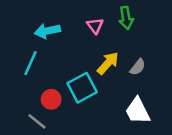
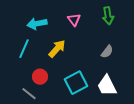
green arrow: (126, 18) -> (108, 16), moved
yellow arrow: (108, 63) -> (57, 49), moved
cyan square: (82, 88) -> (76, 83), moved

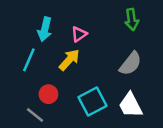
pink triangle: (74, 20) -> (79, 34), moved, turned 32
cyan arrow: (37, 24) -> (45, 29), turned -66
gray semicircle: (107, 52) -> (130, 64), size x1.5

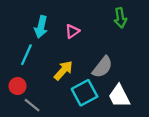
yellow arrow: (69, 60) -> (63, 70), moved
gray semicircle: (130, 64) -> (102, 67), moved
red circle: (48, 94) -> (18, 86), moved

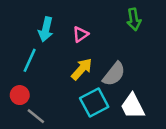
yellow arrow: (63, 70) -> (82, 69), moved

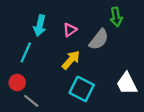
gray semicircle: (114, 74) -> (99, 39), moved
cyan square: (94, 103) -> (82, 89), turned -35
white trapezoid: (133, 106) -> (127, 84), moved

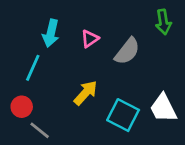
green arrow: (116, 17) -> (163, 22), moved
yellow arrow: (71, 60) -> (86, 93), moved
cyan square: (82, 89) -> (123, 115), moved

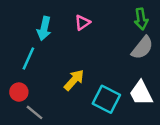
pink triangle: (90, 39) -> (82, 23), moved
gray semicircle: (127, 51) -> (142, 48), moved

